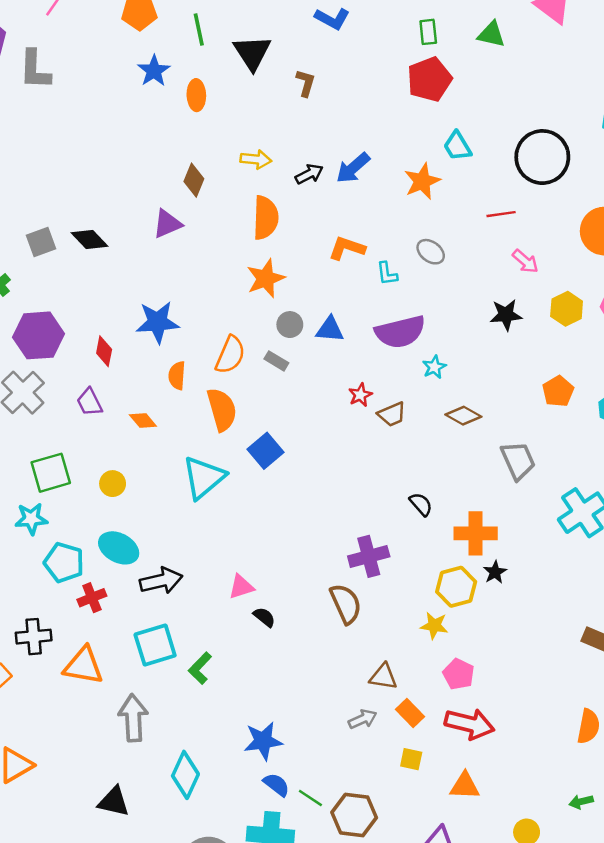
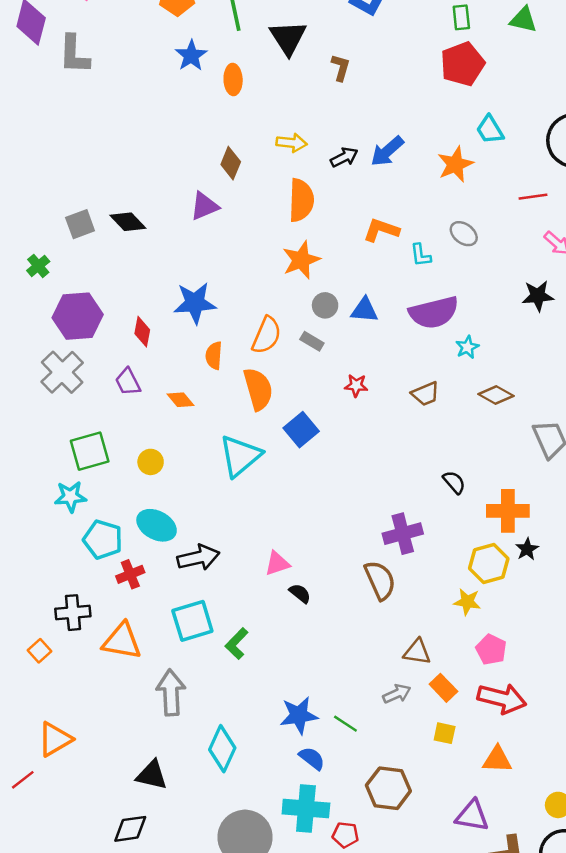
red star: (360, 395) -> (356, 385), moved, turned 30
green line: (310, 798) -> (345, 724), moved

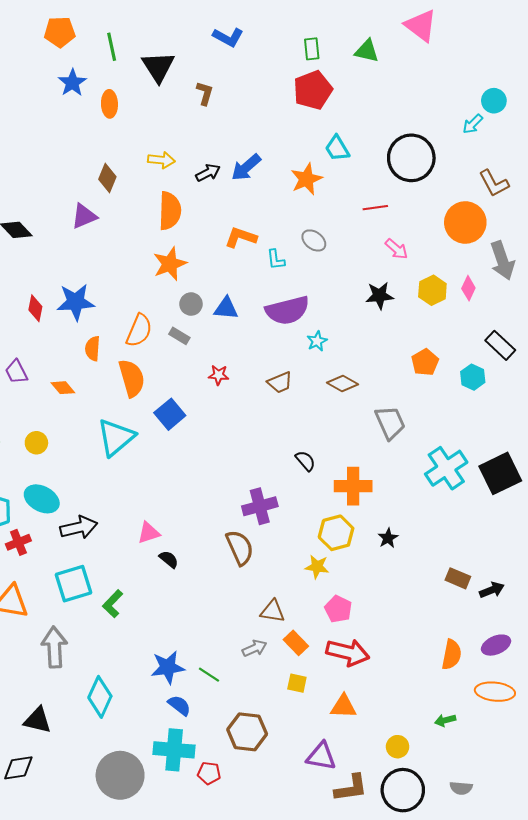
red diamond: (142, 332) -> (35, 308), moved
black star: (527, 549) -> (388, 538), moved

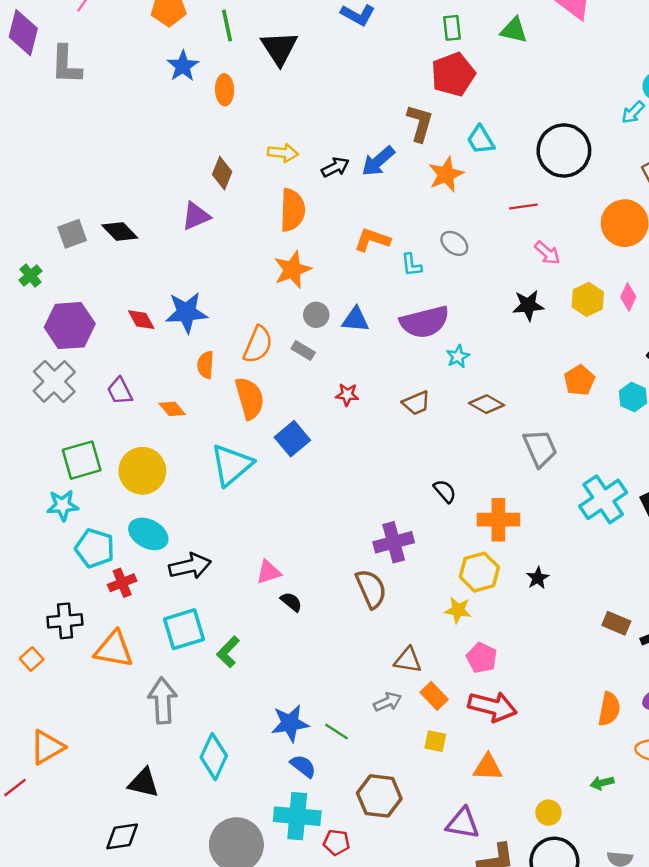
brown L-shape: (205, 93) -> (420, 123), moved, size x1.4
red diamond: (35, 308) -> (141, 320), turned -40
yellow circle: (36, 443) -> (142, 471), size x1.8

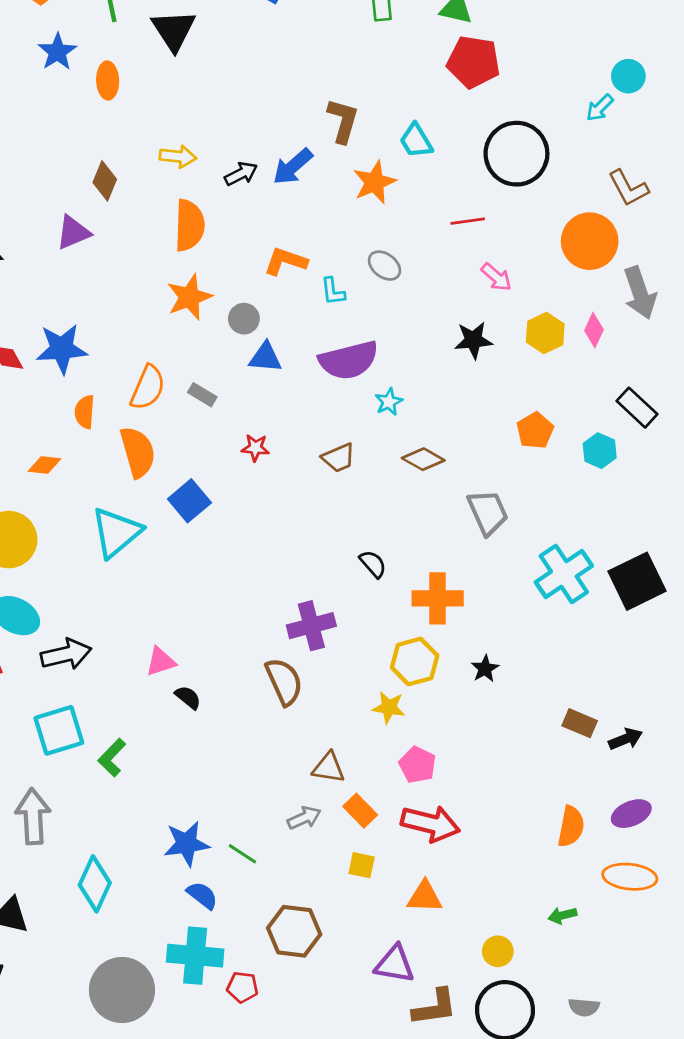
red pentagon: (453, 74) -> (473, 62), moved, turned 30
gray circle: (316, 315) -> (244, 319), moved
orange diamond: (172, 409) -> (44, 465), turned -44

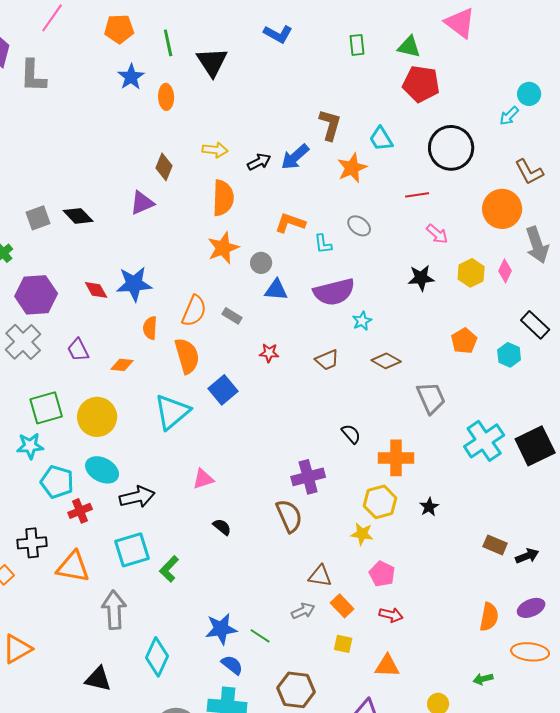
pink triangle: (161, 661) -> (203, 479), moved
red arrow: (430, 824) -> (391, 615), size x0.6

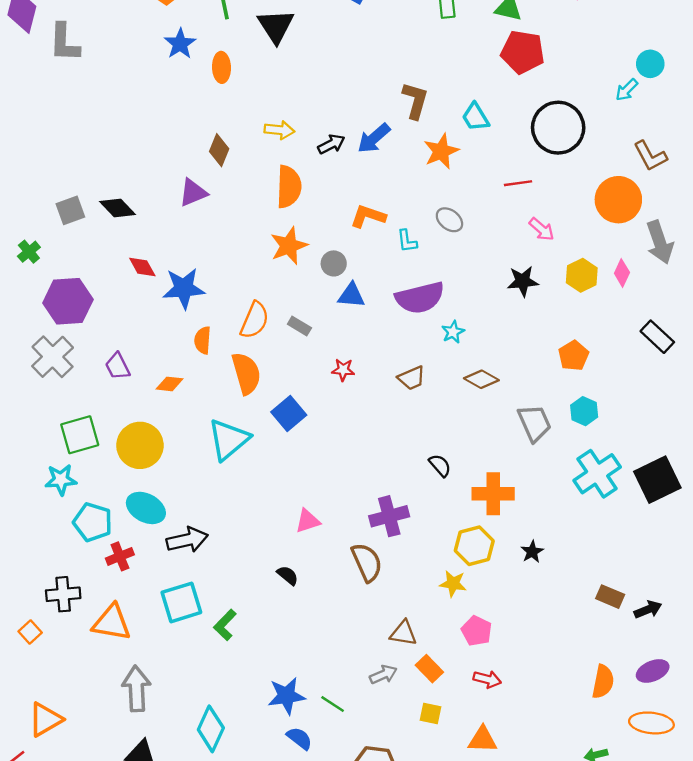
red diamond: (96, 290) -> (142, 267), moved
cyan hexagon: (509, 355) -> (584, 411), moved
pink triangle: (203, 479) -> (308, 521), moved
gray arrow: (114, 610) -> (136, 689), moved

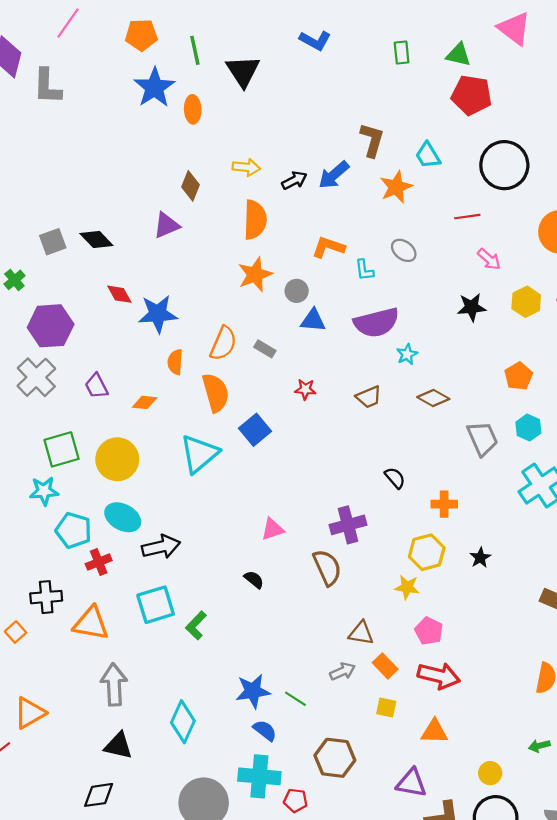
blue star: (180, 44) -> (154, 87), size x1.4
orange cross: (493, 494) -> (444, 504), size x0.7
red arrow: (487, 679) -> (439, 676), size x1.6

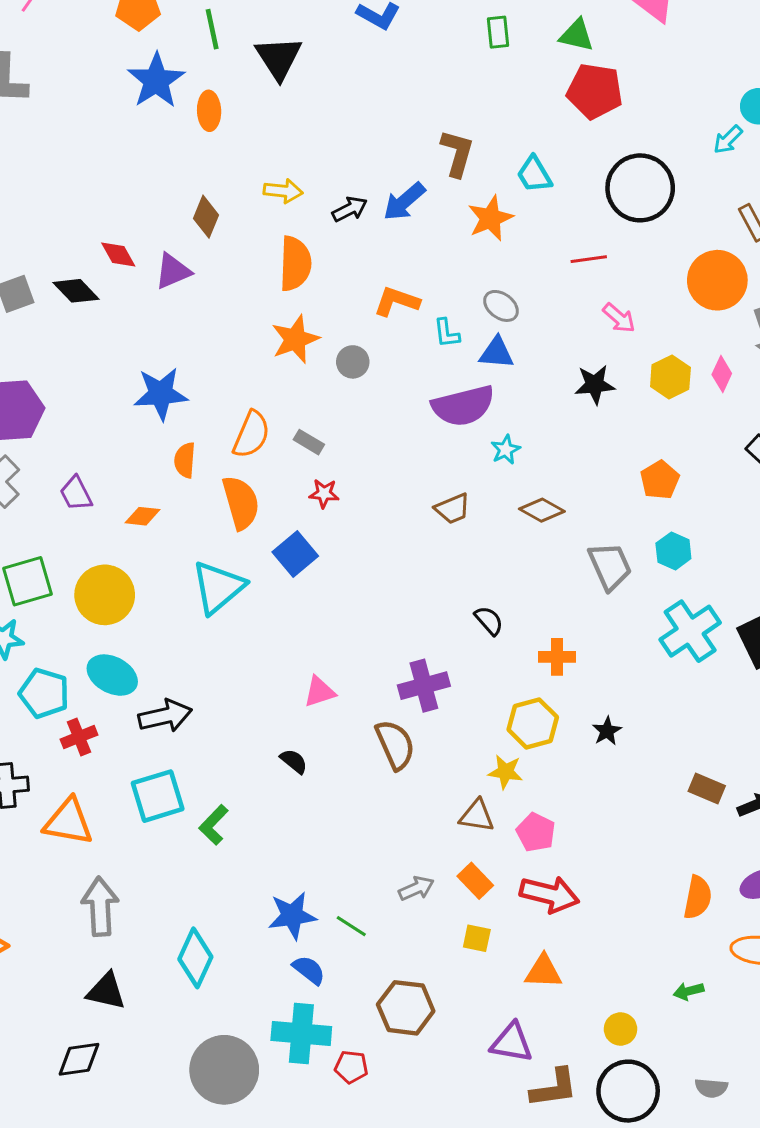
red diamond: (119, 294) -> (118, 255), moved
blue triangle: (313, 320) -> (496, 353), moved
red star: (305, 389) -> (324, 494), moved
brown triangle: (361, 633) -> (477, 816), moved

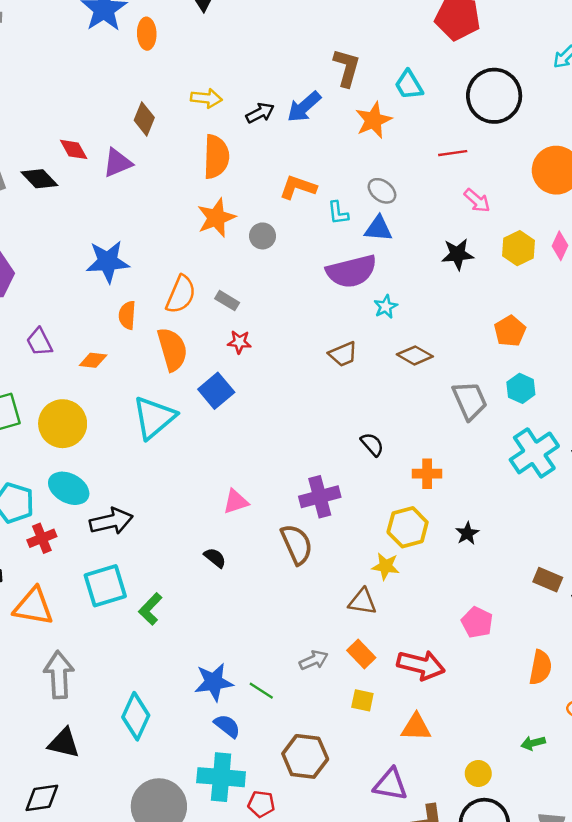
pink pentagon: (536, 832) -> (477, 622), moved

